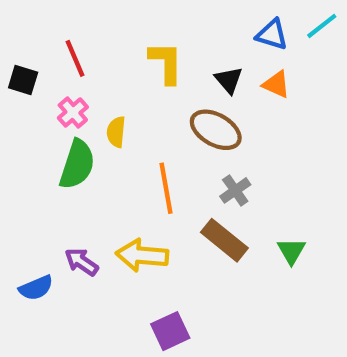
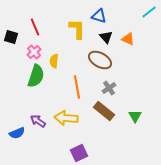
blue triangle: (272, 35) -> (99, 16), moved

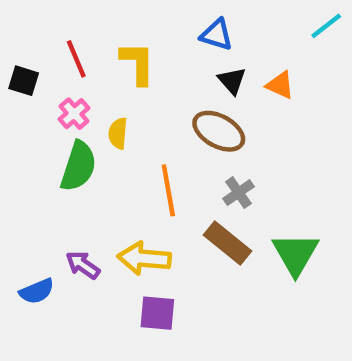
yellow L-shape: (77, 29) -> (138, 63), moved
green triangle: (135, 116) -> (295, 254), size x1.6
purple square: (79, 153) -> (157, 313), moved, turned 30

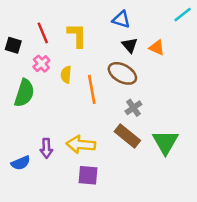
green semicircle: (78, 166) -> (24, 93), moved
orange line: (168, 190) -> (92, 89), moved
purple arrow: (83, 265) -> (46, 148), turned -126

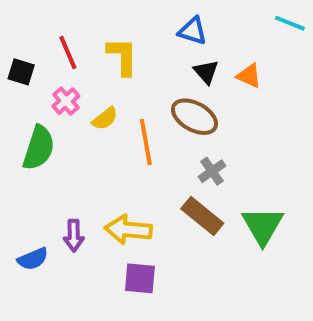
cyan line: (183, 15) -> (290, 23), turned 60
yellow semicircle: (66, 75) -> (105, 119), turned -133

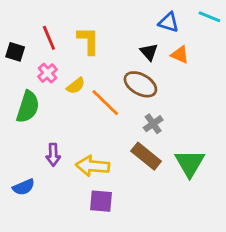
blue triangle: (193, 31) -> (169, 22), moved
orange line: (146, 142) -> (105, 103), turned -36
purple arrow: (74, 235) -> (53, 155), moved

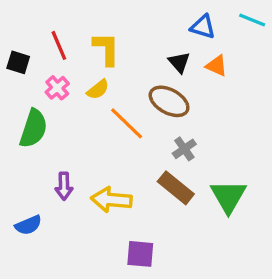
yellow semicircle: (76, 86) -> (98, 89), moved
purple square: (101, 201) -> (140, 254), moved

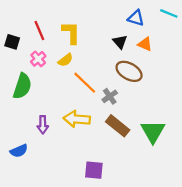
brown ellipse: (169, 101) -> (129, 71), moved
gray cross: (184, 149) -> (110, 96), moved
yellow arrow: (111, 200) -> (77, 119), moved

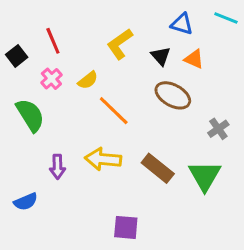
yellow L-shape: (71, 33) -> (120, 44), moved, turned -125
black square: (12, 42) -> (17, 56), turned 35
green semicircle: (22, 86) -> (30, 115), turned -50
gray cross: (110, 96) -> (218, 129), moved

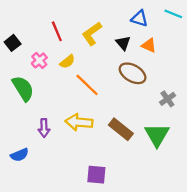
red line: (53, 41) -> (57, 31), moved

